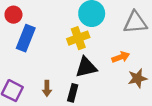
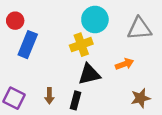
brown star: (137, 78) -> (141, 98), moved

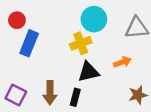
brown arrow: (49, 96) -> (50, 93), size x1.5

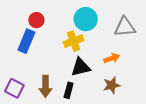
red circle: (17, 20) -> (36, 20), moved
brown star: (138, 95) -> (112, 85), moved

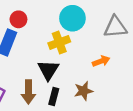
black triangle: (81, 67) -> (48, 70), moved, turned -45
brown star: (112, 85) -> (83, 91), moved

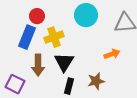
yellow cross: (59, 42) -> (54, 37), moved
brown arrow: (28, 92) -> (38, 65), moved

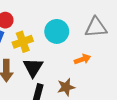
cyan circle: (86, 15) -> (57, 31), moved

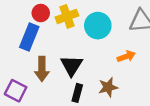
yellow cross: (23, 42) -> (67, 16), moved

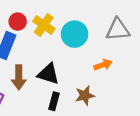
yellow cross: (67, 16) -> (44, 25), turned -35
black triangle: (72, 66) -> (48, 74), turned -45

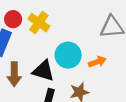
cyan circle: (75, 34) -> (68, 55), moved

